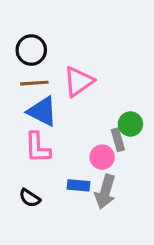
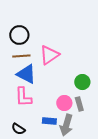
gray rectangle: (118, 140) -> (79, 104), moved

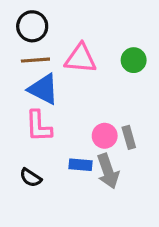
pink triangle: (49, 55) -> (80, 59), turned 40
green circle: (82, 82) -> (134, 60), moved
gray arrow: (66, 125) -> (108, 171), turned -35

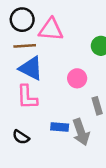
pink triangle: (80, 59) -> (51, 30), moved
pink circle: (105, 136) -> (77, 78), moved

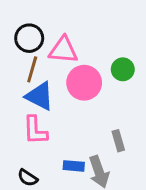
brown line: (25, 46) -> (32, 69), turned -70
pink circle: (77, 78) -> (84, 83), moved, size x1.5

